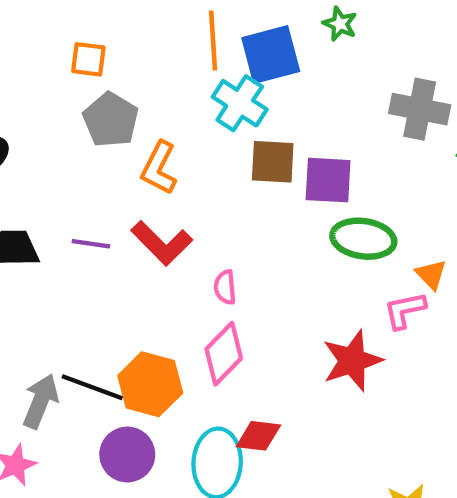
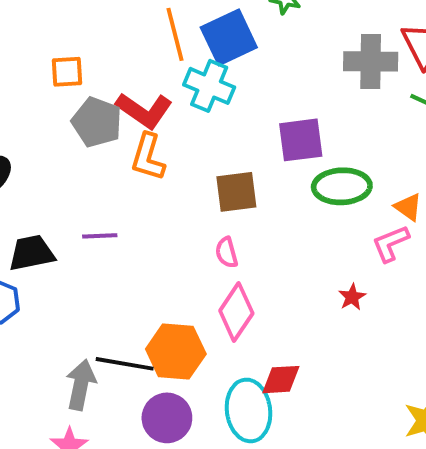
brown square: (273, 162) -> (236, 192), moved
red L-shape: (162, 243) -> (144, 110), moved
red star: (352, 361) -> (352, 297), size x0.5

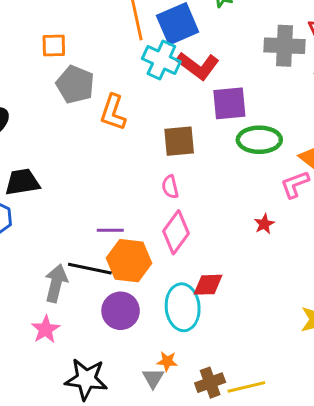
red L-shape: (144, 110) -> (198, 66), moved
purple line: (100, 236) -> (110, 230), moved

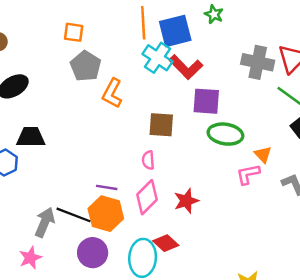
red star: (264, 224) -> (186, 201), moved, size x1.5
purple line: (110, 230) -> (107, 187), moved
red diamond: (208, 285) -> (166, 243), turned 35

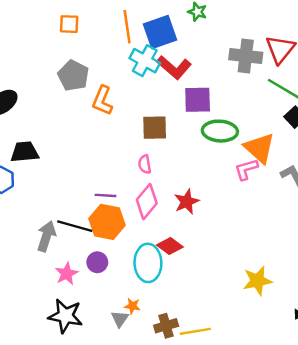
orange square: (74, 32) -> (69, 24), moved
orange triangle: (263, 154) -> (259, 148), size x1.8
purple circle: (93, 253) -> (97, 262), size x0.7
pink star: (30, 258) -> (67, 274), moved

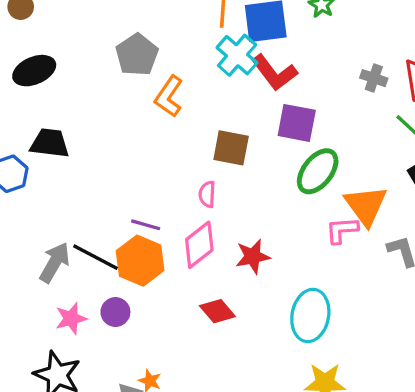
gray cross: (246, 56) -> (374, 78), size x0.6
green ellipse: (220, 131) -> (318, 171), turned -68
cyan ellipse: (148, 263) -> (310, 315), moved

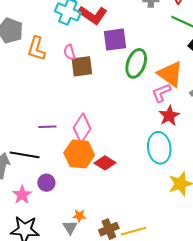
pink semicircle: (207, 194) -> (69, 52), moved
red star: (253, 256) -> (169, 116), moved
orange hexagon: (140, 261) -> (79, 154), moved

